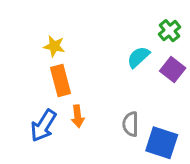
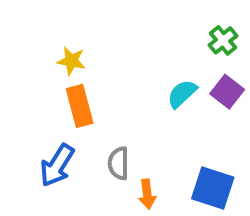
cyan semicircle: (138, 57) -> (182, 94), moved
orange arrow: (78, 116) -> (147, 194), moved
gray semicircle: (131, 124) -> (119, 163), moved

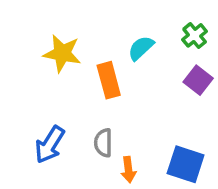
yellow star: (71, 61) -> (62, 53), size x1.5
cyan semicircle: (182, 94) -> (141, 48), moved
orange rectangle: (80, 106) -> (109, 80), moved

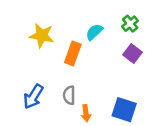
orange rectangle: (109, 80) -> (73, 53), turned 35

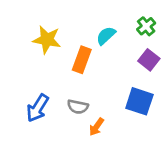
gray semicircle: (69, 95) -> (78, 107), turned -78
blue square: (124, 110) -> (139, 101), moved
orange arrow: (86, 113) -> (97, 127), turned 42

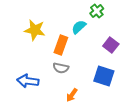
green cross: (146, 26) -> (97, 11), moved
gray semicircle: (78, 107) -> (61, 68), moved
blue arrow: (38, 108) -> (28, 81), turned 65

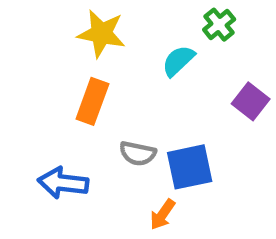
yellow star: (35, 30) -> (101, 34), moved
orange rectangle: (61, 45) -> (92, 101), moved
blue square: (104, 76) -> (190, 167), moved, turned -30

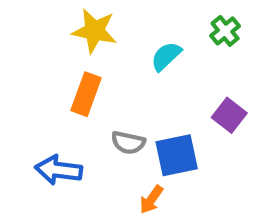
green cross: (219, 25) -> (225, 31), moved
purple square: (251, 101) -> (229, 115), moved

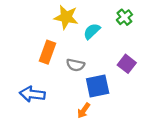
yellow star: (94, 31) -> (66, 17), moved
gray semicircle: (128, 143) -> (75, 65), moved

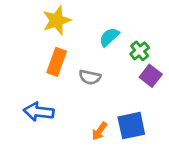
yellow star: (66, 17) -> (57, 20), moved, turned -30
green cross: (124, 17) -> (140, 51), moved
blue square: (98, 86) -> (131, 126), moved

